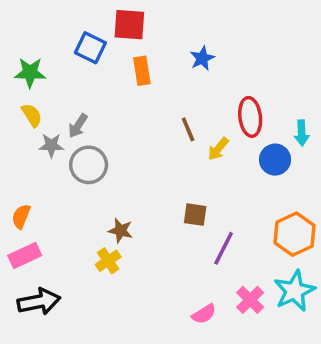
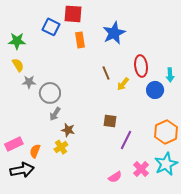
blue star: (202, 58) -> (114, 33), size x1.6
gray arrow: (78, 126) -> (55, 114), moved
orange semicircle: (21, 216) -> (35, 151), moved

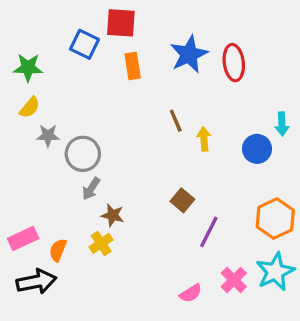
yellow semicircle: (18, 65) -> (30, 107), turned 72
red ellipse: (141, 66) -> (234, 63), moved
yellow arrow: (123, 84) -> (204, 139), turned 136
brown square: (110, 121) -> (182, 200), turned 32

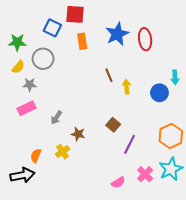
gray circle: (83, 154) -> (43, 59), moved
brown star: (113, 215) -> (78, 134), moved
pink rectangle: (23, 238) -> (27, 108), moved

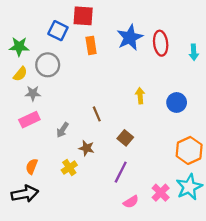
brown line: (109, 75) -> (97, 114), moved
cyan arrow: (175, 77) -> (194, 52), moved
purple line: (130, 144) -> (121, 172), moved
orange semicircle: (36, 156) -> (32, 166), moved

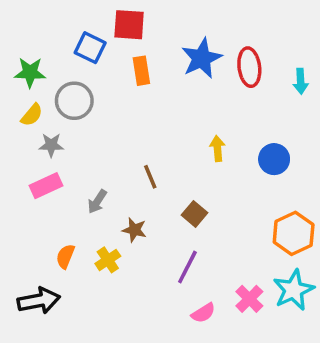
orange semicircle: (32, 166) -> (65, 256), moved

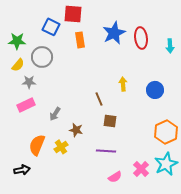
brown line: (150, 177) -> (99, 99), moved
brown square: (194, 214) -> (110, 121), turned -32
orange semicircle: (65, 256) -> (37, 145), size x1.5
purple line: (187, 267) -> (106, 151), turned 66
black arrow: (39, 301) -> (22, 170), size x0.7

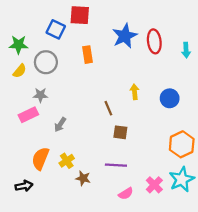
orange rectangle: (80, 40) -> (88, 55), moved
gray star: (29, 82) -> (40, 95), moved
brown star: (76, 130) -> (83, 178), moved

